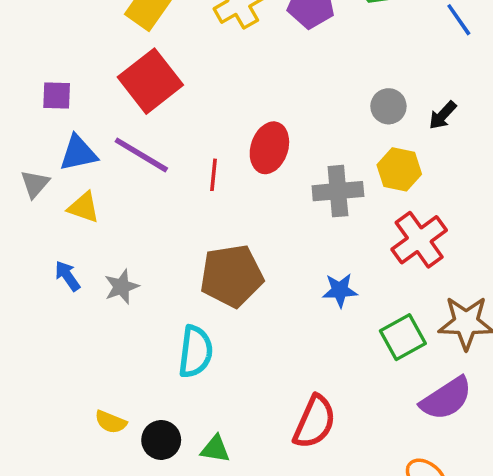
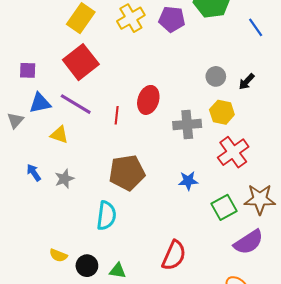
yellow triangle: (84, 207) -> (59, 135), moved

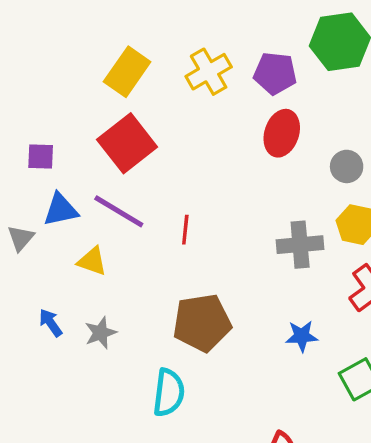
red ellipse: (148, 100) -> (282, 133), moved

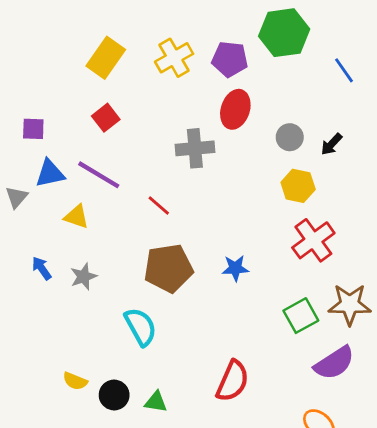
red square: (127, 143) -> (106, 118), size x0.6
red line: (185, 230) -> (159, 205), moved, turned -55
gray cross: (300, 245) -> (195, 148), moved
blue star: (302, 336) -> (235, 268), moved
cyan semicircle: (169, 393) -> (141, 327), turned -36

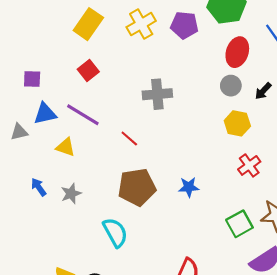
red ellipse: (235, 109) -> (237, 52), moved
gray triangle: (17, 197) -> (19, 132), turned 36
red cross: (313, 240) -> (249, 165), size x0.7

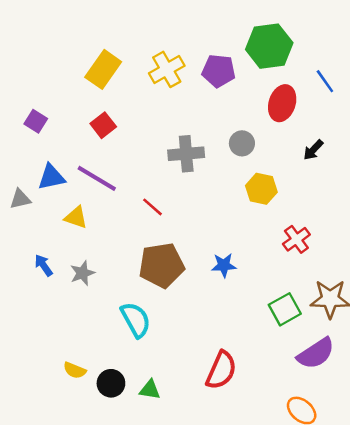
purple square: (32, 79) -> (36, 121), moved, turned 30
gray circle: (231, 86) -> (242, 143), moved
yellow hexagon: (237, 123) -> (261, 189), moved

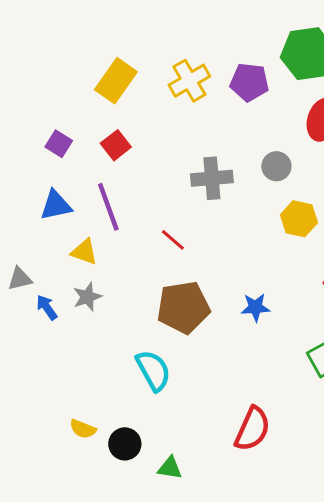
purple square: (36, 121) -> (59, 144), moved
purple line: (97, 178) -> (108, 207), turned 39
gray triangle: (20, 199) -> (20, 279), moved
gray star: (82, 273) -> (87, 297), moved
green triangle: (150, 390) -> (170, 468), moved

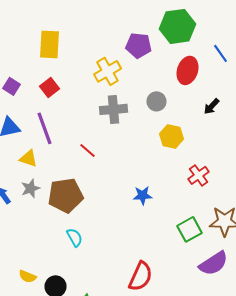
yellow rectangle: (116, 81) -> (50, 44), turned -32
yellow cross: (189, 81) -> (108, 71), moved
brown pentagon: (183, 307) -> (66, 195), moved
cyan semicircle: (153, 370) -> (74, 237), size x0.7

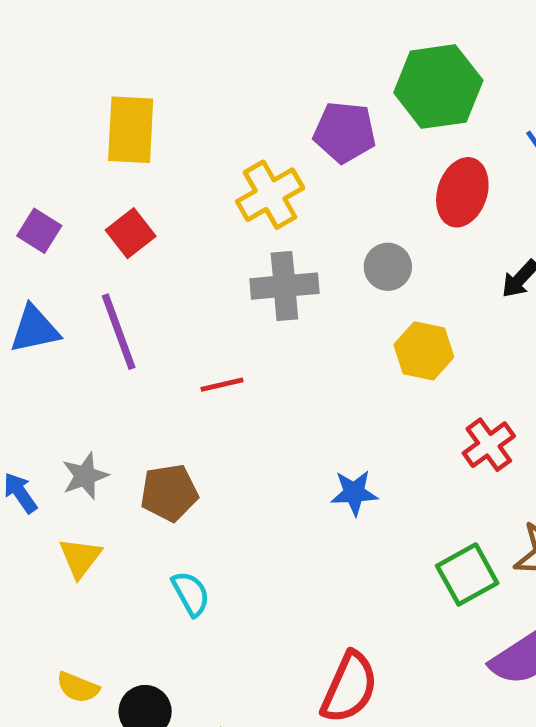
red line: (88, 150) -> (222, 385), turned -54
yellow triangle: (28, 158) -> (80, 558), moved, turned 48
brown pentagon: (66, 195) -> (169, 493), size x0.7

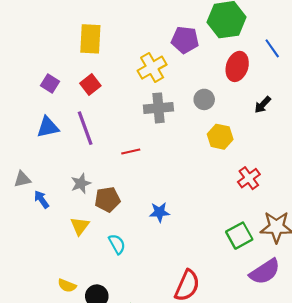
gray star: (85, 476) -> (81, 183), moved
blue star: (354, 493) -> (160, 212), moved
yellow triangle: (80, 558) -> (80, 226), moved

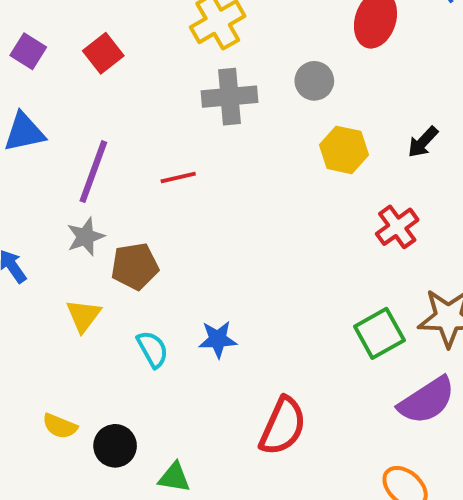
black arrow: (263, 105) -> (423, 142), moved
purple line: (85, 128) -> (93, 172), moved, turned 40
blue star: (160, 212) -> (218, 339), moved

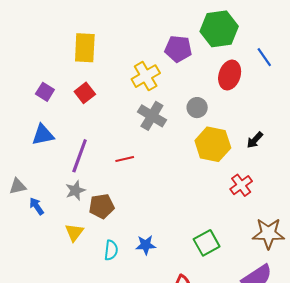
gray cross: (229, 97) -> (152, 116), turned 36
yellow hexagon: (344, 150) -> (213, 144), size x1.4
green square: (379, 333) -> (207, 243), moved
cyan semicircle: (153, 349) -> (111, 250), turned 36

